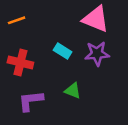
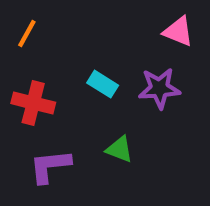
pink triangle: (96, 19) -> (178, 31), moved, size x0.7
orange line: (17, 20) -> (27, 34), turned -42

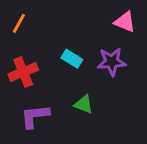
red cross: (33, 103) -> (23, 72), turned -36

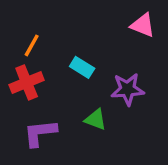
orange line: (19, 23) -> (32, 45), moved
purple star: (112, 62) -> (128, 89), moved

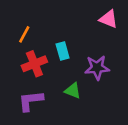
cyan rectangle: (82, 67) -> (63, 51), turned 42
red cross: (27, 82) -> (34, 64), moved

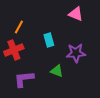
pink triangle: (108, 19) -> (76, 14), moved
red cross: (34, 64) -> (14, 50), moved

